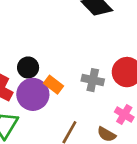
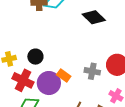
black circle: (28, 67) -> (35, 57), moved

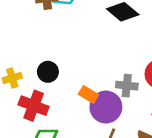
purple circle: (49, 83) -> (106, 107), moved

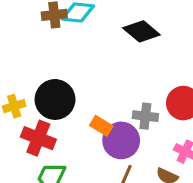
black circle: (48, 72) -> (55, 99), size x1.6

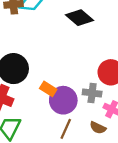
gray cross: (145, 116) -> (92, 93), moved

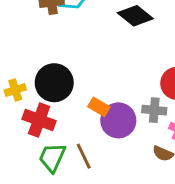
brown line: (66, 129) -> (84, 156), moved, turned -48

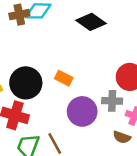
orange rectangle: (99, 107) -> (64, 78), moved

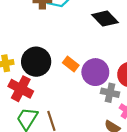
purple circle: (82, 111) -> (95, 72), moved

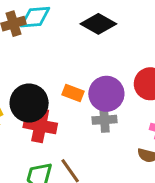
red cross: (21, 89) -> (40, 125), moved
gray cross: (110, 93) -> (104, 120), moved

